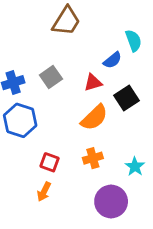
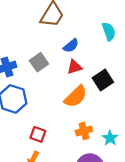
blue semicircle: (112, 60) -> (71, 46), moved
orange cross: (93, 158) -> (84, 131), moved

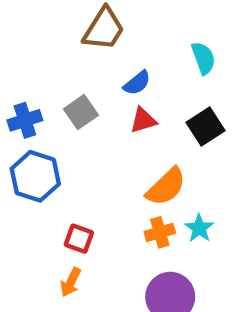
black square: (103, 80) -> (205, 127), moved
orange semicircle: (76, 97) -> (166, 187), moved
cyan star: (110, 138) -> (199, 228), moved

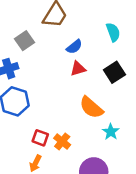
gray square: (81, 112) -> (24, 41), moved
orange semicircle: (166, 187) -> (91, 107), turned 85
orange cross: (160, 232) -> (62, 141), moved, turned -35

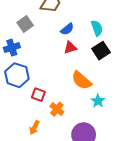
cyan semicircle: (113, 32) -> (97, 28), moved
red square: (40, 138) -> (38, 95), moved

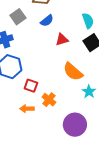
blue semicircle: (67, 29) -> (47, 21), moved
orange arrow: (34, 128) -> (27, 109), moved, turned 64

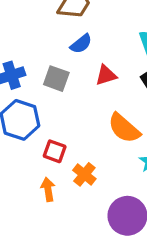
gray square: (18, 17) -> (56, 79), moved, turned -35
orange arrow: (27, 109) -> (48, 189), turned 80

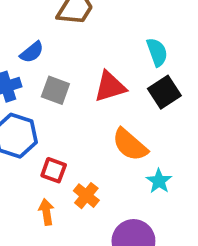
blue semicircle: (81, 44) -> (32, 52), moved
red triangle: (106, 75) -> (110, 87), size x1.4

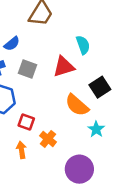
cyan semicircle: (157, 52) -> (83, 45), moved
black square: (164, 92) -> (100, 87), moved

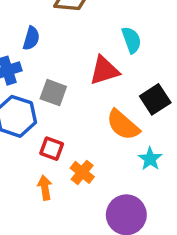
blue semicircle: (12, 44) -> (31, 38), turned -35
gray square: (27, 69) -> (53, 93), moved

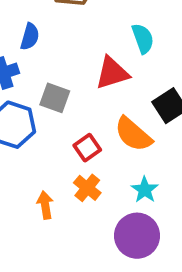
red square: (52, 149) -> (87, 148), moved, turned 35
cyan star: (150, 159) -> (145, 190), moved

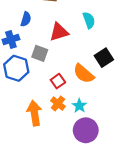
red triangle: (112, 73) -> (59, 32), moved
cyan star: (145, 190) -> (79, 106), moved
orange arrow: (45, 205) -> (34, 113), size x1.6

